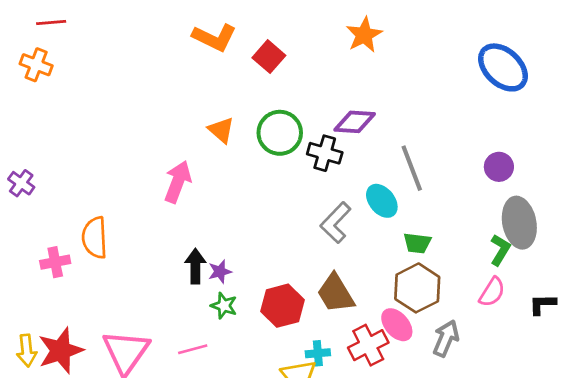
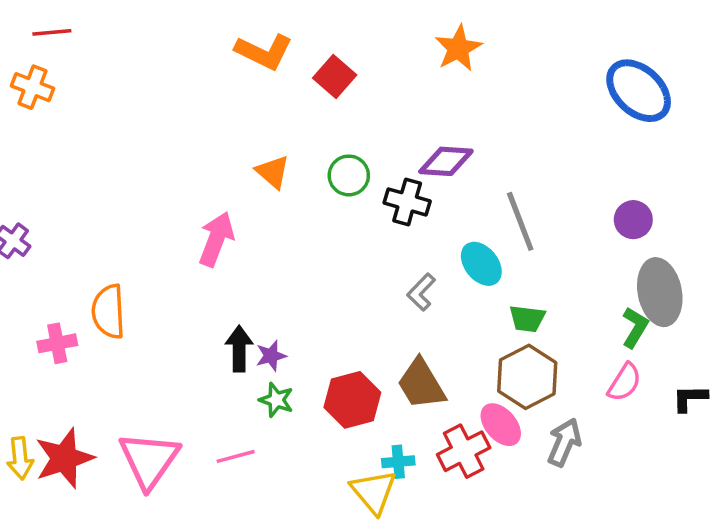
green circle: (280, 133) -> (349, 175), size x0.7
gray L-shape: (336, 223) -> (421, 292), size x0.7

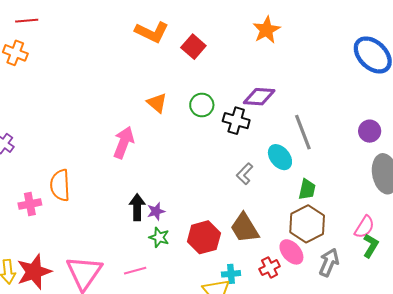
green trapezoid: (527, 319) -> (307, 189), turned -85
green L-shape: (635, 327) -> (371, 246), moved
red cross: (464, 451) -> (270, 268), size x0.7

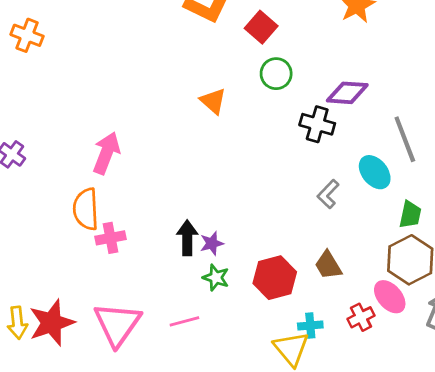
green circle: (202, 105) -> (276, 74), moved
pink arrow: (124, 143) -> (106, 153), moved
pink cross: (30, 204) -> (110, 238), moved
brown trapezoid: (245, 228) -> (328, 265), size x0.7

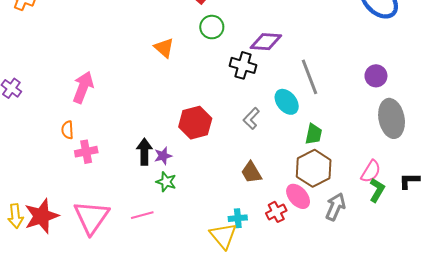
orange semicircle: (86, 209) -> (67, 130), size x0.6
red hexagon: (275, 278) -> (195, 123), moved

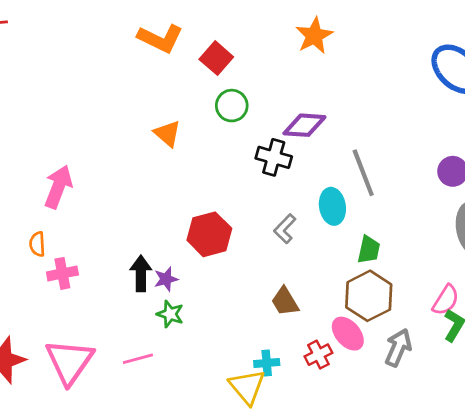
cyan ellipse: (287, 102) -> (332, 206), turned 30

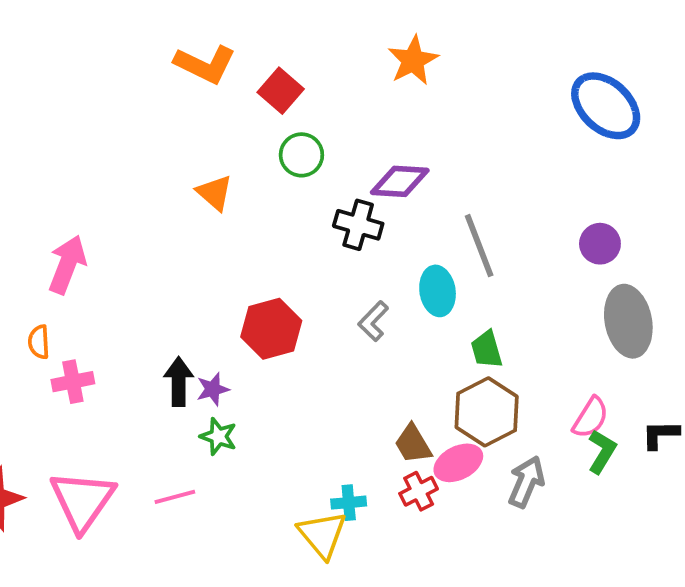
green trapezoid: (369, 250) -> (487, 350), turned 152
brown trapezoid: (285, 301) -> (413, 444), moved
pink ellipse: (348, 334) -> (458, 463), turned -76

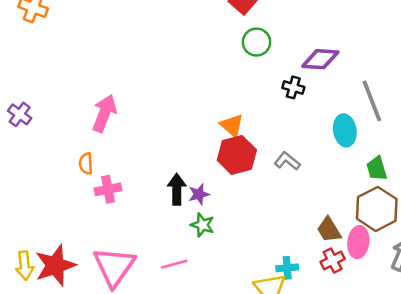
orange triangle: (215, 193) -> (232, 125), moved
black cross: (358, 225) -> (293, 87), size x0.7
gray L-shape: (373, 321) -> (287, 161), moved, turned 85
pink ellipse: (458, 463) -> (358, 242), turned -56

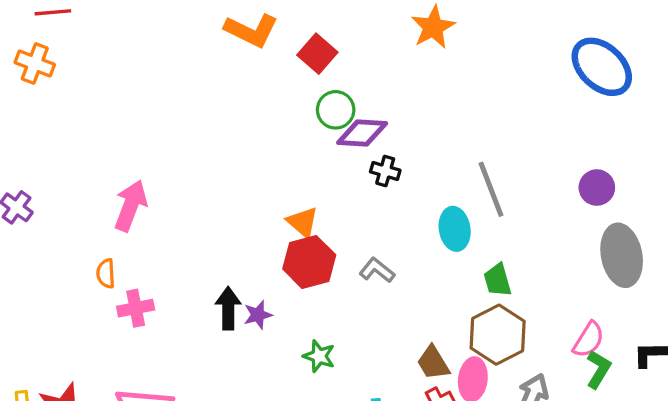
purple diamond: (320, 59) -> (362, 133), moved
green star: (202, 225) -> (319, 356), moved

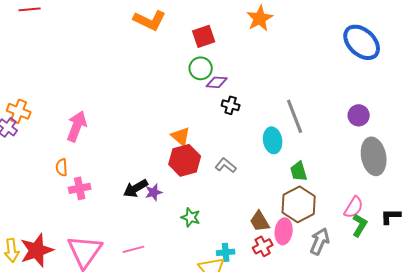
red square: (317, 54) -> (204, 36), moved, turned 30
orange cross: (35, 64) -> (19, 111), moved
purple diamond: (362, 133) -> (217, 82), size x0.7
black arrow: (228, 308) -> (136, 188), turned -120

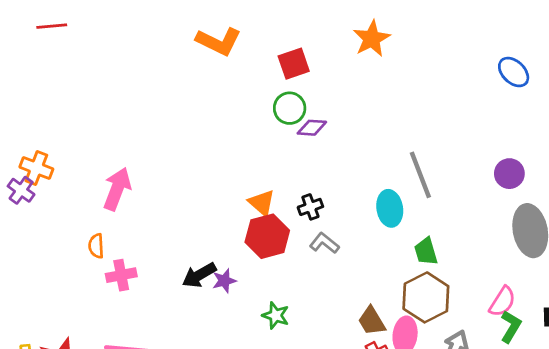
blue ellipse: (362, 42) -> (514, 72), size x0.6
black cross: (231, 105) -> (310, 207), moved, turned -36

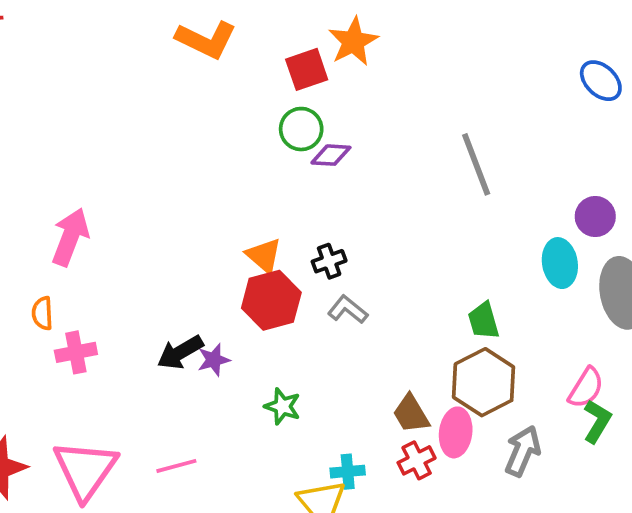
orange star: (372, 39) -> (353, 42), moved
gray line: (420, 175) -> (476, 164), moved
cyan ellipse: (390, 208) -> (560, 263), moved

